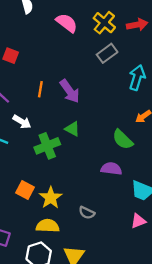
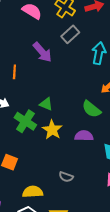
purple arrow: (70, 91) -> (42, 52), moved
green cross: (47, 146) -> (25, 121), turned -30
yellow star: (51, 198) -> (52, 130), moved

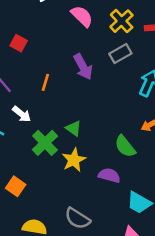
gray semicircle: (66, 177) -> (77, 218), size x1.5

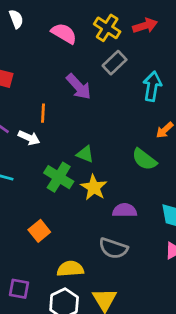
white arrow: (22, 114) -> (29, 138), moved
purple semicircle: (109, 175) -> (125, 210), moved
orange square: (16, 186) -> (39, 231), turned 30

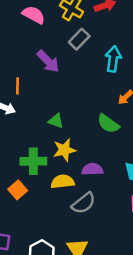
green cross: (59, 177) -> (33, 161), moved, turned -30
yellow star: (94, 187) -> (65, 150), turned 30
gray semicircle: (113, 248) -> (84, 203), turned -55
yellow semicircle: (70, 269) -> (63, 182), moved

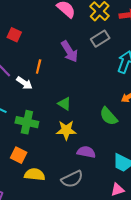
green cross: (33, 161) -> (27, 122), moved
yellow semicircle: (63, 182) -> (35, 174), moved
orange square: (18, 190) -> (19, 155), turned -35

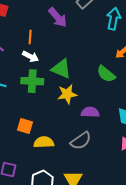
white arrow: (24, 83) -> (31, 56), moved
green triangle: (65, 104) -> (61, 69), size x1.5
green cross: (27, 122) -> (32, 81), moved

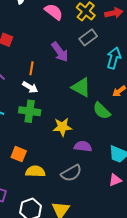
green triangle: (61, 69) -> (81, 87), moved

